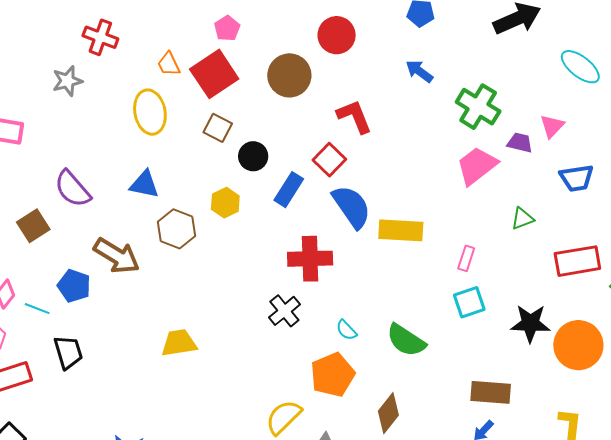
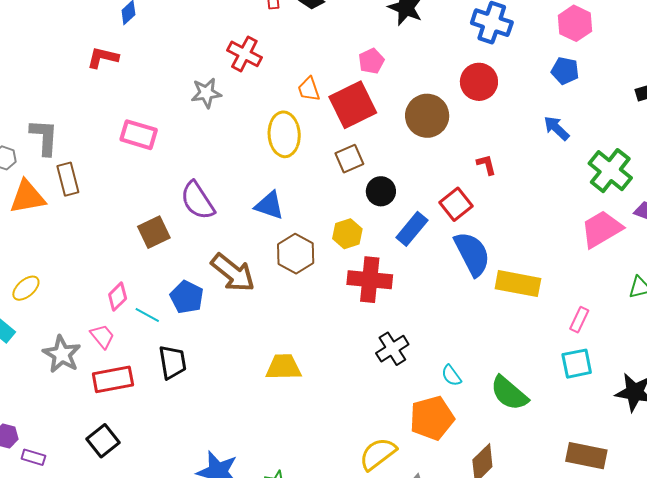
red L-shape: (354, 116) -> (486, 165), size x0.6
brown square: (218, 128) -> (349, 159), turned 32
red cross: (310, 259) -> (370, 280), moved

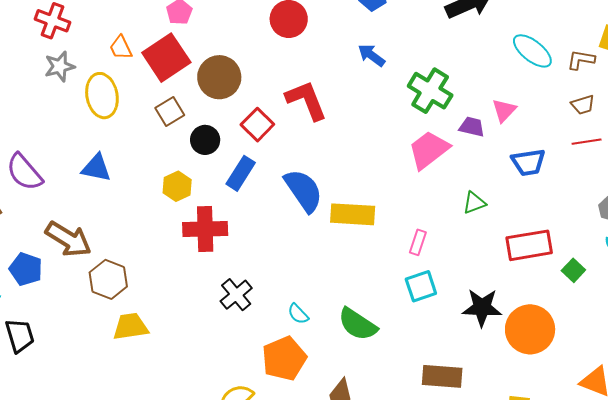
gray star: (206, 93) -> (60, 66), moved
brown circle: (427, 116) -> (219, 77), moved
red L-shape: (486, 165) -> (306, 100), size x2.0
red square: (456, 204) -> (257, 125), moved
brown hexagon: (296, 254) -> (108, 279), moved

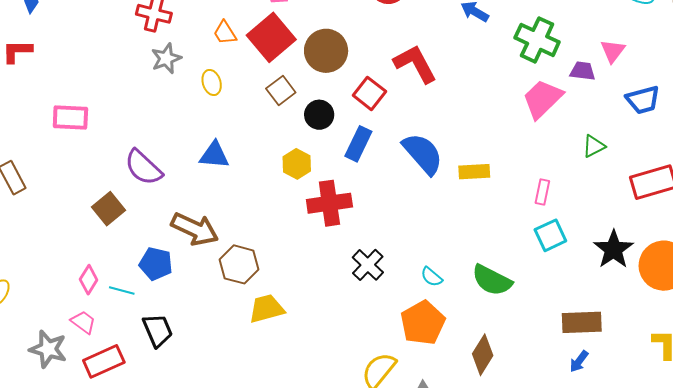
yellow ellipse: (102, 96) -> (212, 82), size x0.6
yellow rectangle: (353, 214) -> (474, 172), size x0.7
black star: (482, 308) -> (613, 249), turned -30

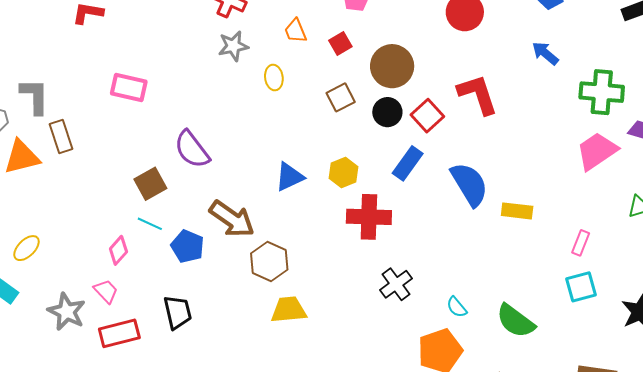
red square: (271, 37) -> (340, 43), size x0.5
green cross: (537, 40) -> (602, 92), turned -30
black circle: (319, 115) -> (387, 112), moved
blue triangle: (214, 155) -> (289, 177), moved, turned -40
cyan line: (122, 291) -> (150, 224), moved

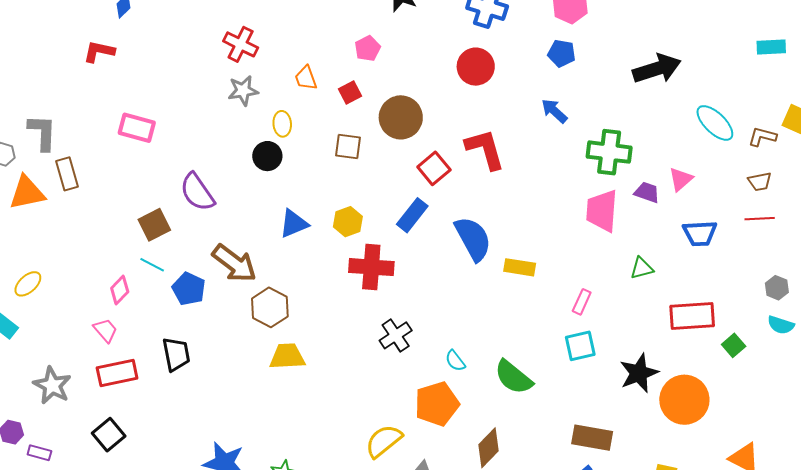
brown square: (341, 97) -> (348, 147), turned 32
black circle: (387, 112) -> (267, 156), moved
pink trapezoid: (597, 151) -> (602, 211), turned -54
gray star: (67, 312) -> (52, 385), moved

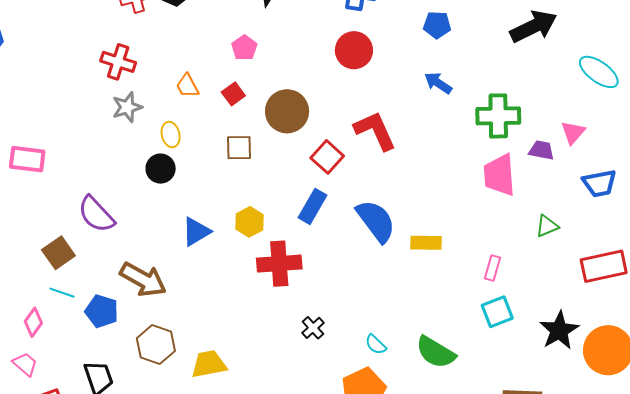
brown hexagon: (270, 307) -> (156, 345), moved
black cross: (396, 335) -> (313, 328), size x0.7

